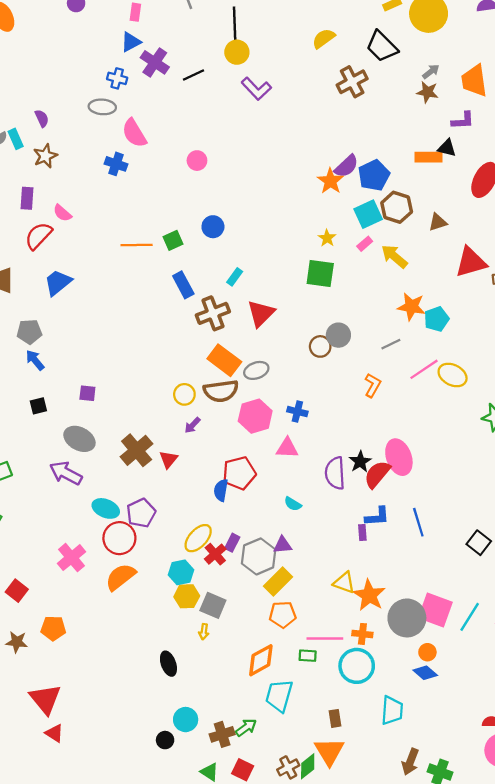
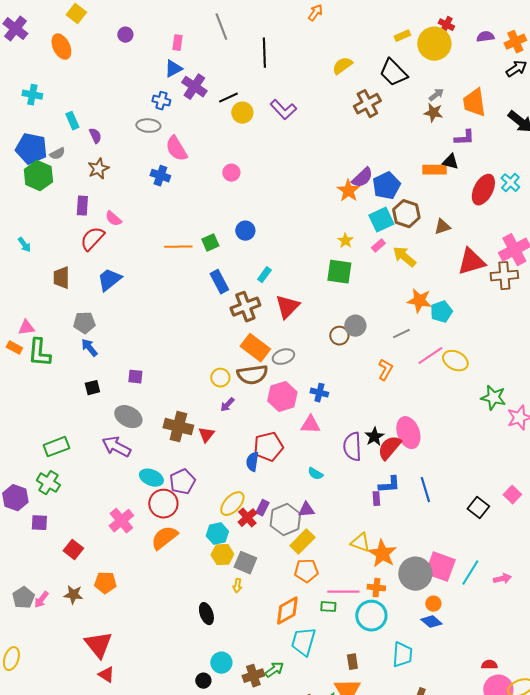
yellow circle: (237, 52) -> (242, 113), moved
cyan rectangle: (16, 139) -> (72, 121), moved
brown cross: (137, 450) -> (178, 427), turned -36

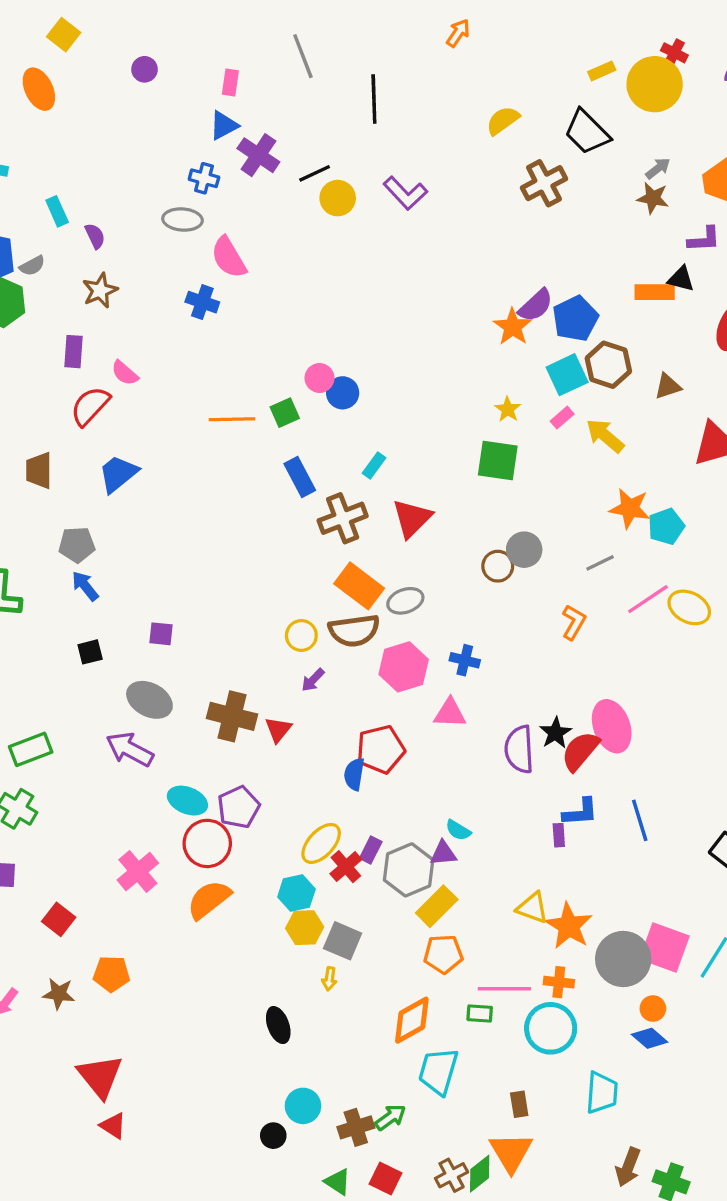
pink circle: (231, 173) -> (319, 378), moved
cyan semicircle: (315, 474) -> (458, 830), moved

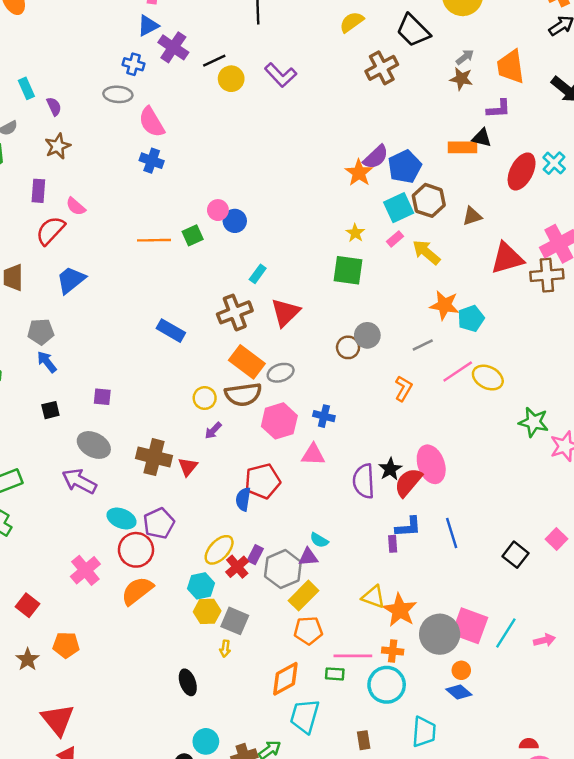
blue cross: (202, 302) -> (152, 161), moved
blue rectangle: (300, 477) -> (171, 331), moved, turned -32
brown star: (59, 994) -> (28, 659), turned 30

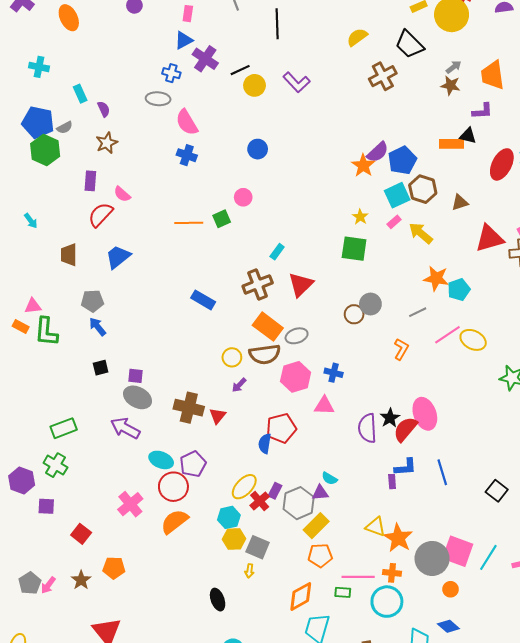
blue circle: (235, 221) -> (258, 149), moved
purple square: (102, 397) -> (135, 376), moved
blue diamond: (459, 692) -> (448, 626), moved

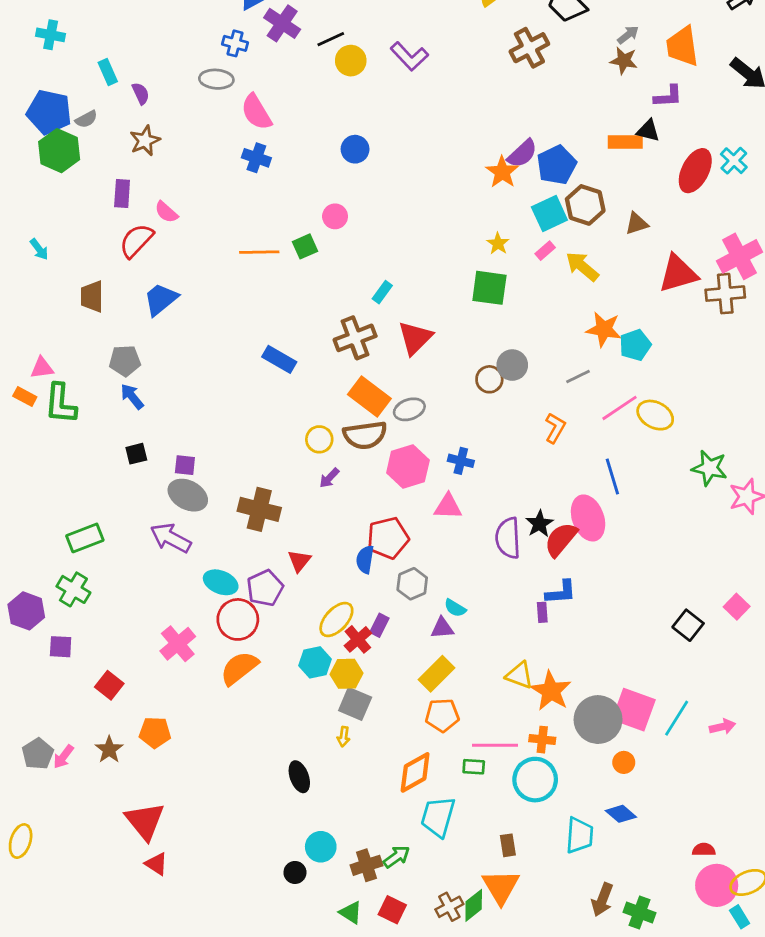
red triangle: (218, 416) -> (299, 561), moved
blue line: (442, 472) -> (612, 477), moved
gray hexagon: (299, 503) -> (412, 584), moved, size x0.7
yellow hexagon: (234, 539) -> (346, 674), moved

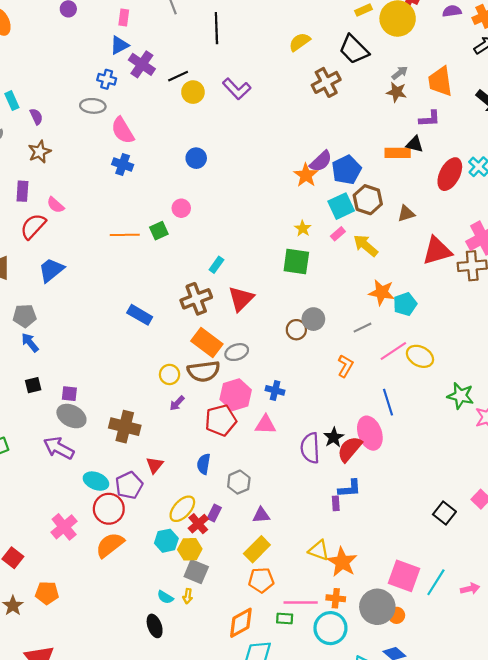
red pentagon: (388, 538) -> (221, 420), moved
cyan semicircle: (455, 608) -> (165, 597), moved
gray circle: (598, 720) -> (377, 607), moved

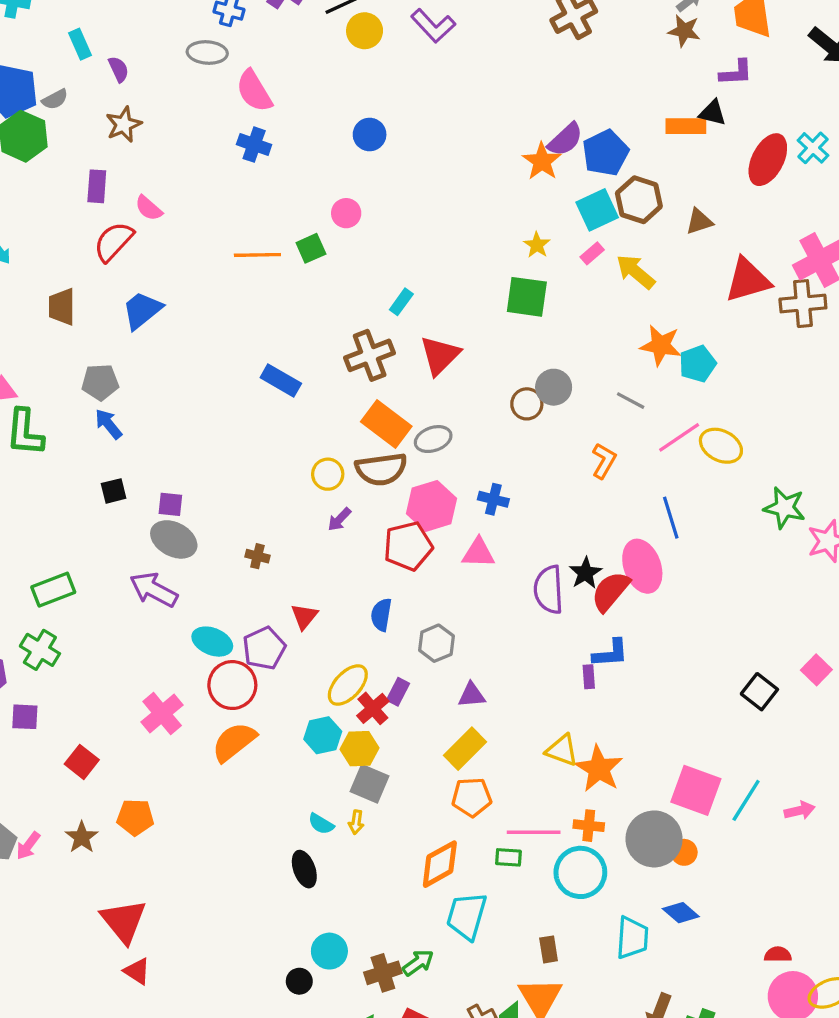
gray line: (362, 328) -> (631, 401), turned 54
brown cross: (125, 427) -> (257, 556), size x0.5

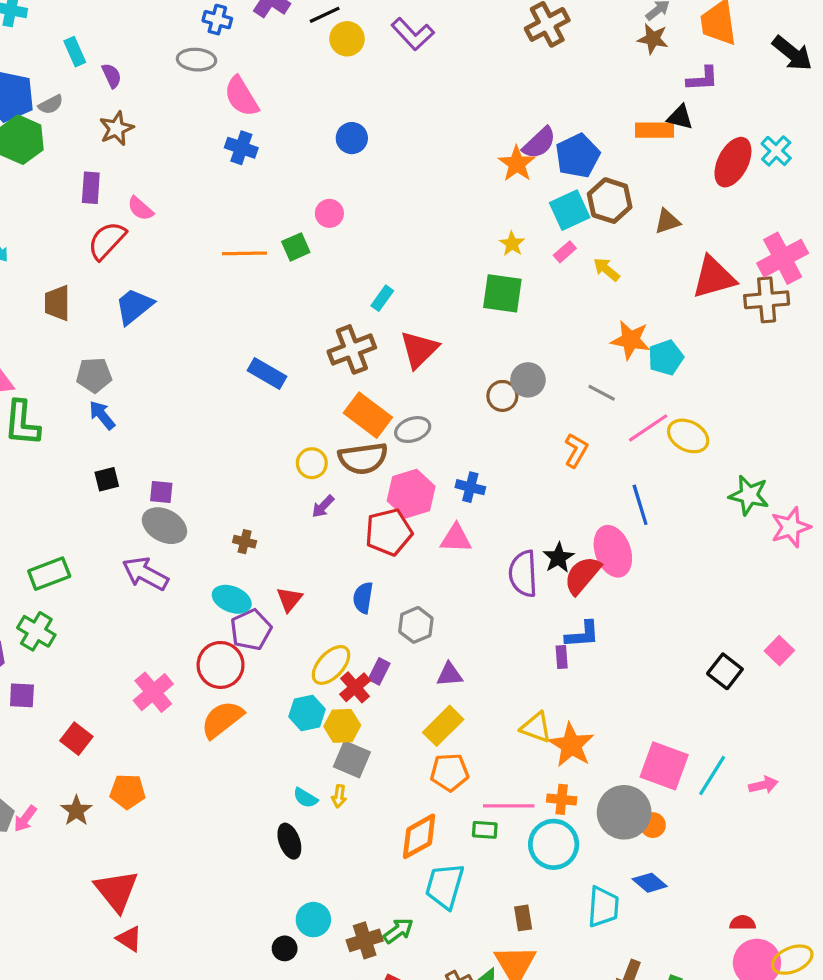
yellow arrow: (636, 272) -> (606, 269), size x0.7
cyan ellipse: (212, 642) -> (232, 599), moved

